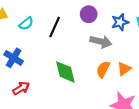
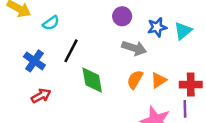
black line: (55, 27) -> (71, 51), moved

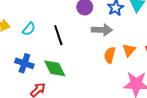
black line: (71, 51) -> (58, 35), moved, turned -30
green diamond: (92, 80) -> (55, 68), moved

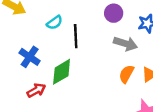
cyan semicircle: (29, 29) -> (54, 23), moved
green diamond: (55, 68) -> (62, 72), turned 70

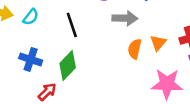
cyan semicircle: (54, 23) -> (31, 17), moved

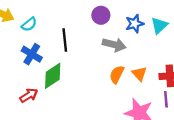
orange triangle: (158, 43) -> (139, 74), turned -35
blue cross: (31, 59) -> (32, 54), moved

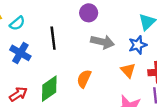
blue star: (135, 24) -> (138, 45), moved
orange semicircle: (117, 74) -> (84, 79), moved
green diamond: (53, 76) -> (49, 89), moved

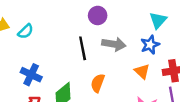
black line: (53, 38) -> (83, 48), moved
blue cross: (20, 53) -> (31, 75), moved

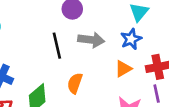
orange triangle: (142, 71) -> (123, 69), turned 49

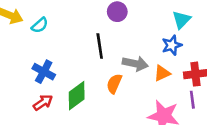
gray arrow: (91, 40) -> (135, 64), moved

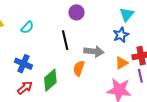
cyan semicircle: (40, 25) -> (27, 27), moved
orange triangle: (162, 73) -> (122, 63), moved

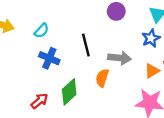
purple circle: (76, 12) -> (116, 11), moved
blue cross: (23, 64) -> (49, 58), moved

